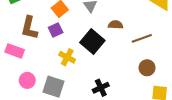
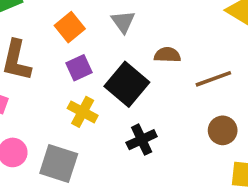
purple square: (56, 30) -> (79, 68), moved
black cross: (101, 88) -> (142, 140), moved

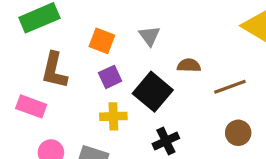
orange square: (70, 27) -> (102, 41), turned -30
yellow cross: (83, 112) -> (113, 116), turned -30

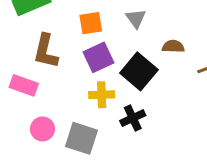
orange square: (102, 41) -> (91, 23), turned -30
purple square: (110, 77) -> (99, 57), size x1.4
black cross: (166, 141) -> (133, 118), moved

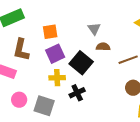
gray triangle: (136, 18) -> (94, 29), moved

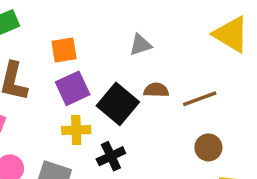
gray triangle: (94, 29) -> (141, 45), turned 48
brown semicircle: (103, 47) -> (156, 90), moved

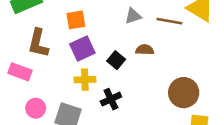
brown line: (200, 99) -> (169, 21), moved, turned 30
black square: (118, 104) -> (116, 60), size x0.6
brown circle: (208, 147) -> (184, 93), size x1.5

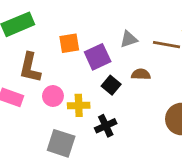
purple square: (82, 48) -> (98, 57), moved
pink circle: (36, 108) -> (53, 96), moved

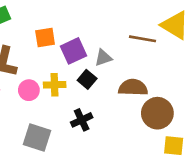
gray triangle: (129, 39) -> (103, 58), moved
brown semicircle: (141, 74) -> (133, 87), moved, size x1.5
yellow cross: (79, 105) -> (55, 85), moved

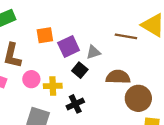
yellow cross: (55, 85) -> (53, 86), moved

